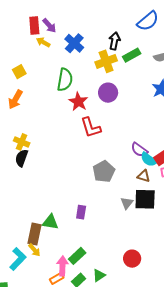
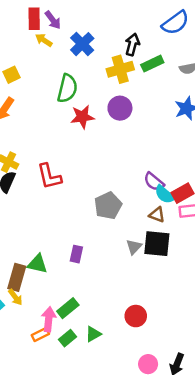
red star: (78, 102) -> (82, 117), turned 30
red L-shape: (91, 128) -> (49, 176), moved

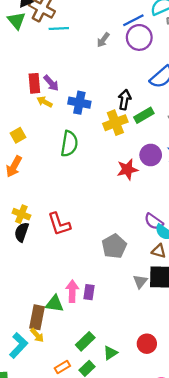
blue cross: (82, 44) -> (79, 103), turned -30
purple circle: (120, 108) -> (151, 155), moved
red star: (82, 117) -> (127, 169), moved
pink arrow: (49, 319) -> (72, 291), moved
green triangle: (93, 334) -> (110, 353), moved

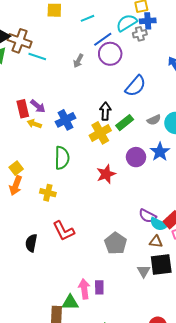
cyan line: (59, 28) -> (37, 56), turned 30
blue cross: (79, 103) -> (65, 120), turned -30
yellow square: (18, 135) -> (16, 168), moved
red star: (127, 169) -> (106, 174), moved
yellow cross: (21, 214) -> (48, 193), moved

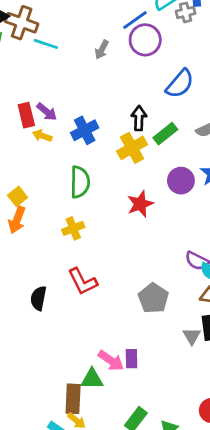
yellow cross: (48, 193) -> (73, 228), moved, turned -35
pink arrow: (84, 289) -> (111, 361), turned 132

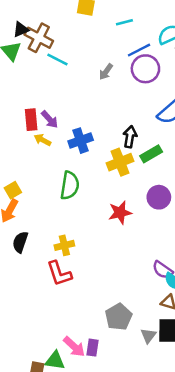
yellow cross: (73, 228) -> (64, 245), moved
black semicircle: (38, 298) -> (20, 242), moved
gray pentagon: (153, 298) -> (119, 317), moved

